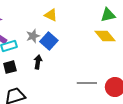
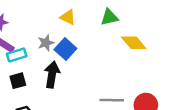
green triangle: (108, 15) -> (109, 17), moved
black arrow: (38, 62) -> (52, 75), size x1.5

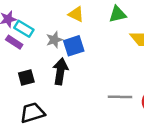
blue square: (65, 49) -> (74, 46), turned 30
cyan rectangle: (17, 55) -> (24, 29), moved, turned 48

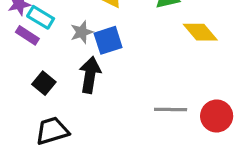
black square: (26, 77) -> (44, 83), turned -35

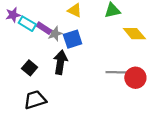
purple rectangle: (27, 35) -> (44, 28), moved
gray line: (171, 109) -> (117, 72), moved
red circle: (217, 116) -> (135, 78), moved

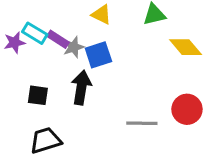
purple star: (13, 15) -> (15, 42), moved
black square: (30, 68) -> (38, 95), turned -32
gray line: (117, 72) -> (142, 123), moved

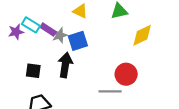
yellow diamond: (185, 47) -> (142, 35), turned -75
red circle: (187, 109) -> (126, 74), moved

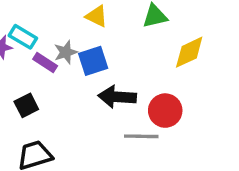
purple rectangle: (48, 29) -> (45, 63), moved
black arrow: (65, 65) -> (117, 97), moved, turned -95
black square: (33, 71) -> (26, 105), turned -35

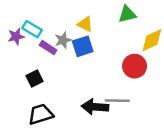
yellow triangle: (97, 16) -> (85, 24), moved
black arrow: (117, 97) -> (95, 107), moved
red circle: (165, 111) -> (135, 66), moved

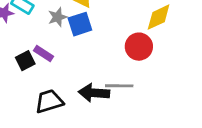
purple rectangle: (48, 48) -> (43, 54), moved
black trapezoid: (41, 114) -> (49, 101), moved

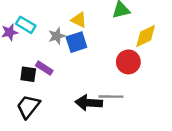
black square: (25, 61) -> (28, 74), turned 35
black trapezoid: (49, 101) -> (28, 106), moved, turned -35

